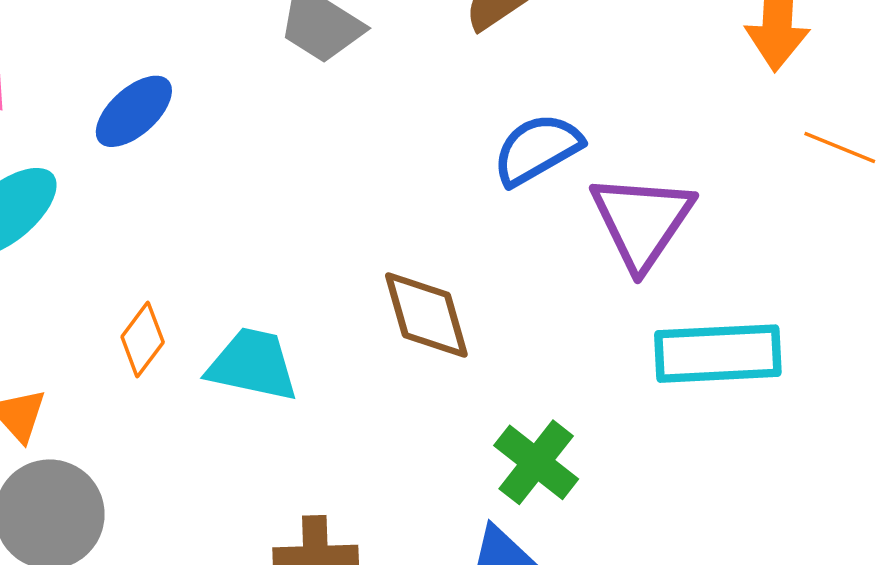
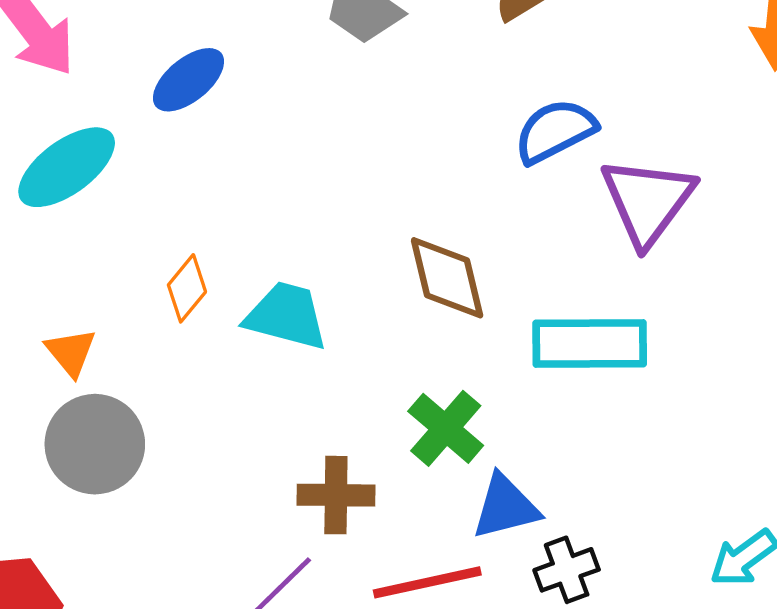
cyan rectangle: (718, 354) -> (590, 344), moved
green cross: (536, 462) -> (446, 428), moved

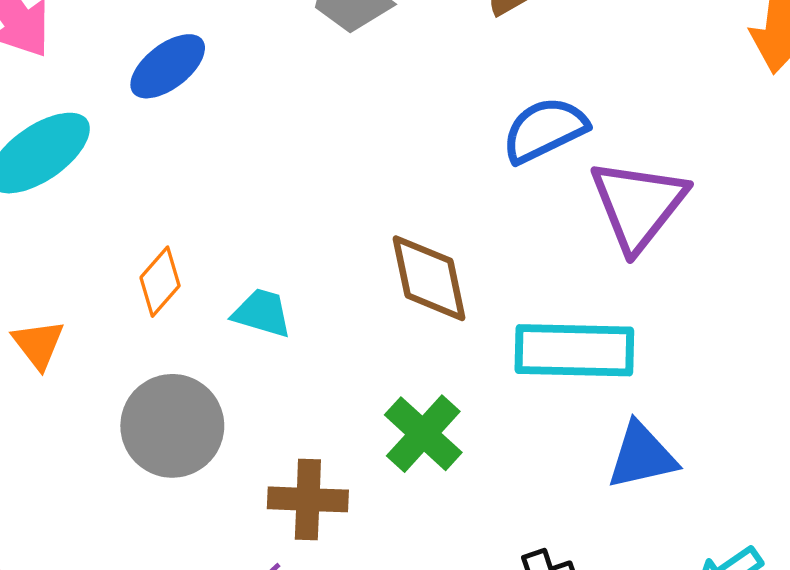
cyan trapezoid: (286, 316) -> (262, 313), size x0.7
gray circle: (95, 444) -> (172, 426), moved
blue triangle: (506, 507) -> (642, 456), moved

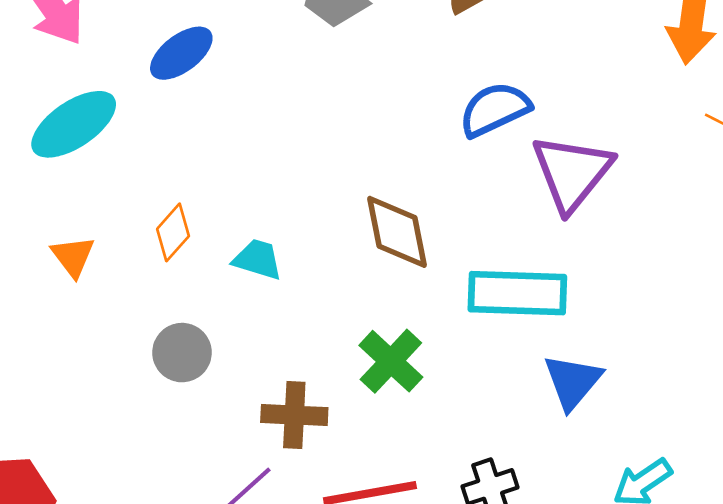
orange triangle: (38, 344) -> (73, 256), moved
gray circle: (172, 426) -> (182, 353), size x0.7
blue triangle: (642, 456) -> (573, 382), turned -38

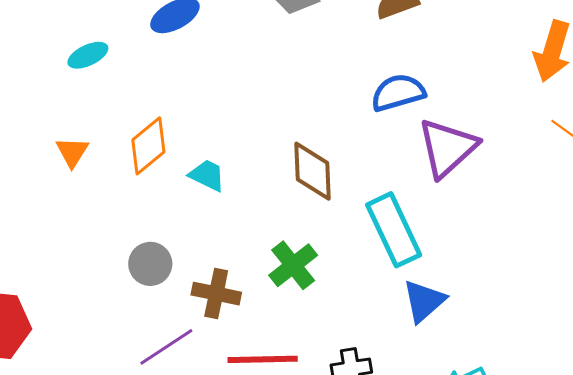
cyan ellipse: (74, 124) -> (88, 55), size x0.6
orange diamond: (173, 232) -> (148, 146), size x1.4
cyan rectangle: (517, 293) -> (394, 230), turned 54
gray circle: (182, 353) -> (150, 264), moved

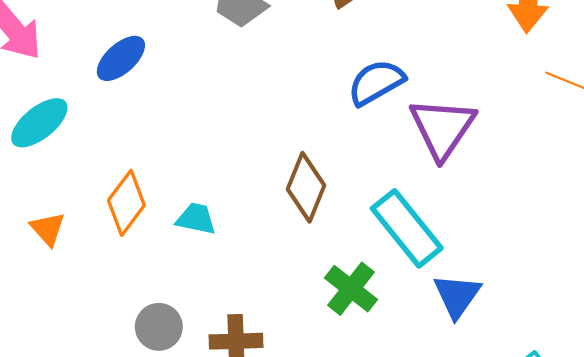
cyan ellipse: (88, 55) -> (39, 123), size x1.4
brown diamond: (312, 171) -> (306, 187), turned 38
green cross: (293, 265) -> (351, 289), moved

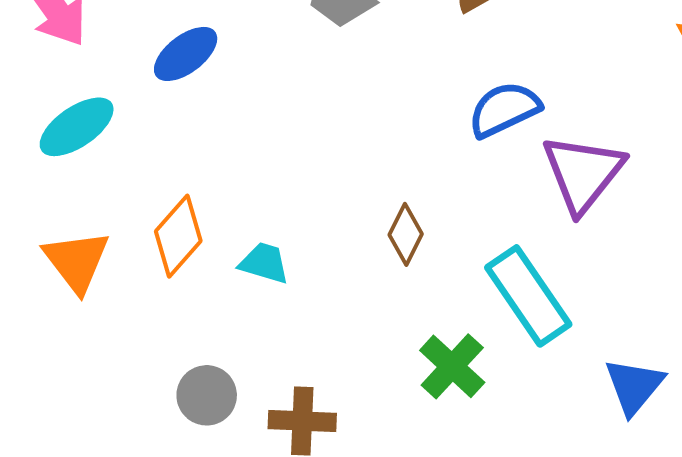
brown diamond: (306, 187) -> (406, 234), size x0.7
orange triangle: (48, 229) -> (77, 261), size x1.5
blue triangle: (457, 296) -> (634, 386), moved

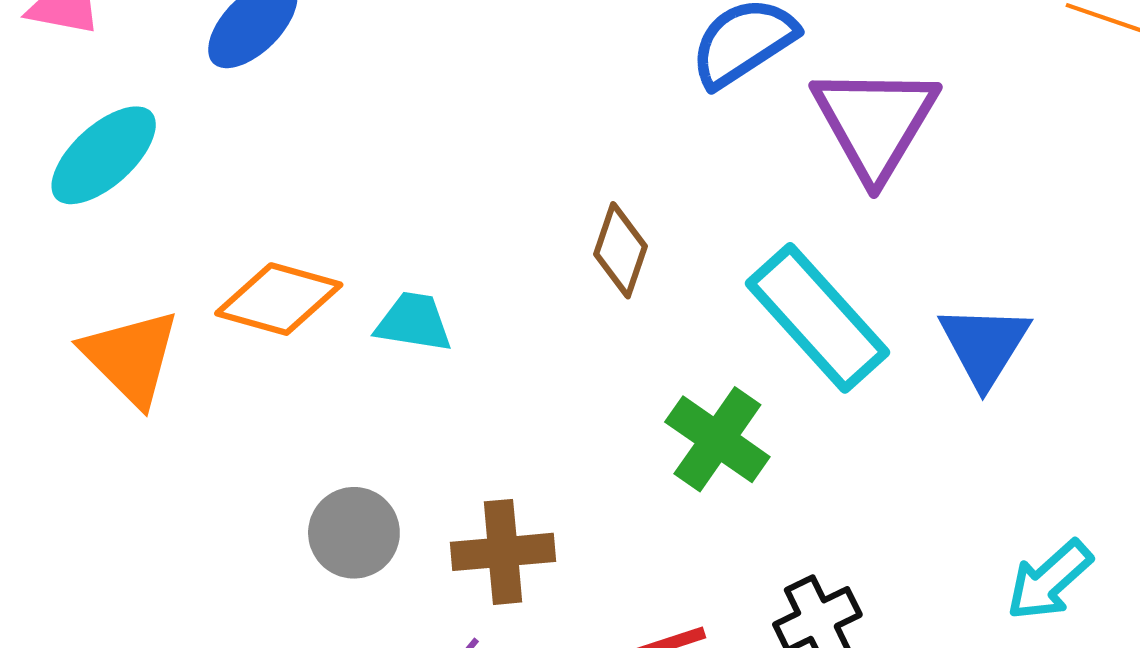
orange diamond: (178, 236) -> (279, 299), turned 72
blue triangle: (634, 386) -> (984, 345), moved

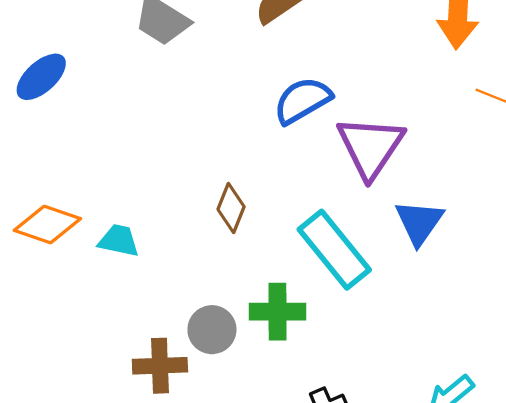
blue triangle: (984, 345) -> (419, 222), moved
green cross: (717, 439) -> (277, 312), turned -38
gray circle: (354, 533) -> (212, 330), moved

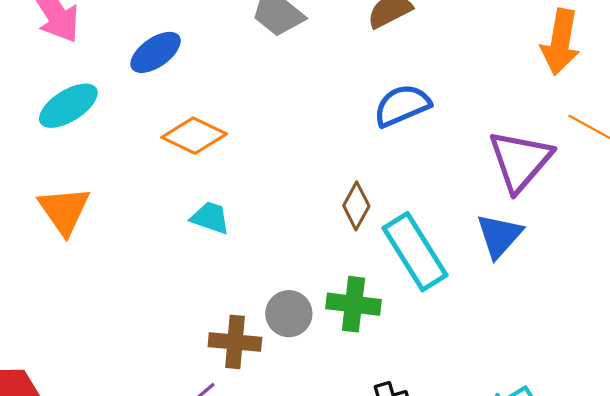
purple triangle: (370, 147) -> (520, 161), moved
brown diamond: (231, 208) -> (356, 206), moved
orange diamond: (47, 224) -> (194, 136), moved

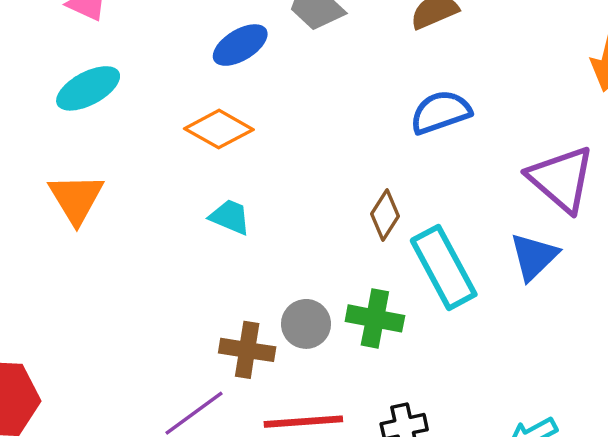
blue ellipse: (156, 52) -> (240, 45), moved
purple triangle: (520, 161) -> (561, 179), turned -34

